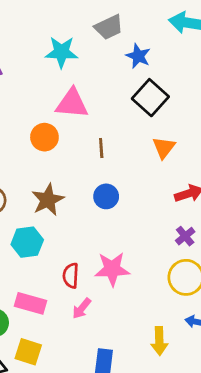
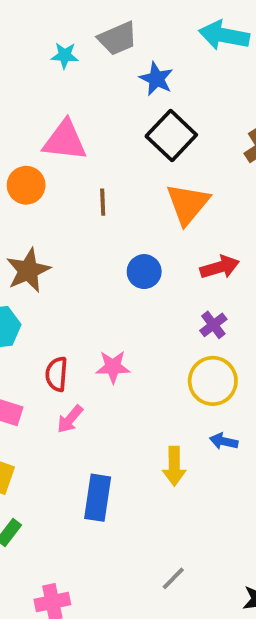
cyan star: (61, 52) -> (65, 55), moved, size x0.6
orange triangle: (164, 148) -> (188, 204), size x1.4
blue circle: (106, 196) -> (144, 272), moved
pink star: (112, 269) -> (113, 367), size x0.7

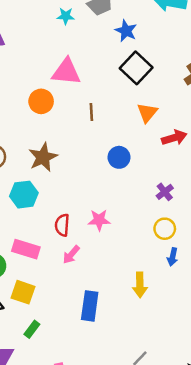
orange triangle: (188, 204) -> (147, 113), size x0.7
red arrow: (220, 267) -> (174, 138), moved
yellow circle: (213, 381) -> (165, 229), size x0.7
blue arrow: (224, 441) -> (173, 257), moved, turned -90

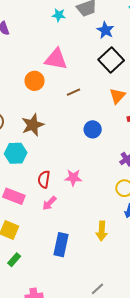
brown line: (91, 112) -> (74, 92), turned 64

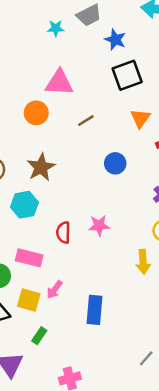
black square: (111, 60) -> (127, 75), turned 30
pink arrow: (49, 203) -> (55, 290), moved
yellow arrow: (102, 231) -> (143, 262), moved

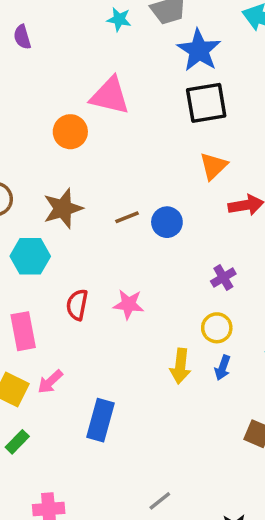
blue star: (115, 40) -> (199, 50), size x1.4
brown line: (86, 121) -> (127, 217), moved
pink rectangle: (29, 258) -> (23, 331), turned 55

